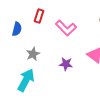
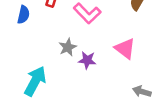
gray star: (33, 54) -> (68, 47), moved

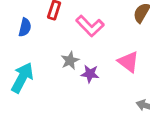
cyan arrow: (35, 81) -> (22, 78), moved

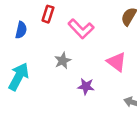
purple star: (90, 74) -> (86, 86), moved

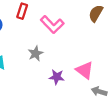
pink triangle: (117, 62) -> (85, 70), moved

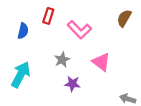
pink triangle: (85, 70) -> (101, 62), moved
purple star: (57, 77) -> (72, 84), moved

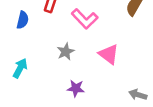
cyan arrow: (21, 75) -> (20, 68), size x0.7
purple star: (72, 84) -> (76, 88), moved

